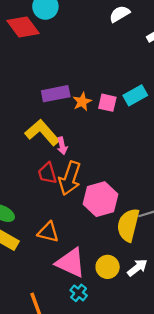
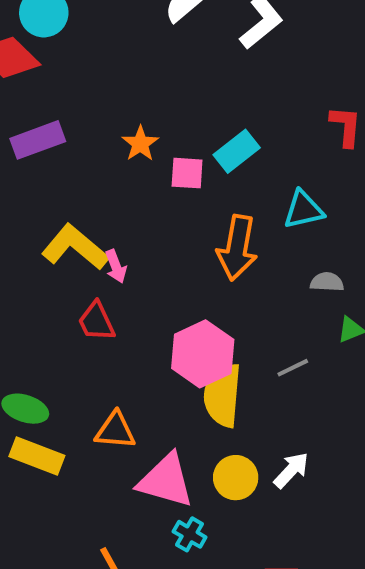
purple rectangle: (56, 94) -> (38, 140), moved
orange star: (82, 102) -> (140, 144), moved
orange arrow: (70, 178) -> (237, 248), moved
yellow semicircle: (128, 225) -> (223, 395), moved

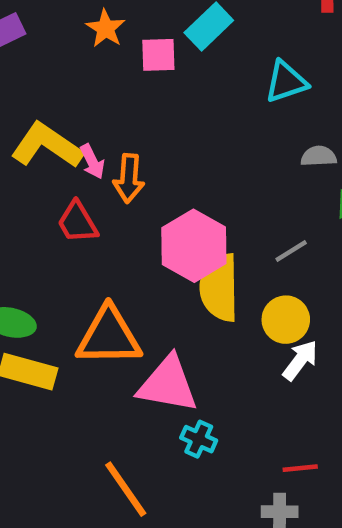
orange arrow: (237, 248) -> (129, 178), moved, size x0.7
orange triangle: (115, 431) -> (109, 336), size x1.5
yellow circle: (236, 478) -> (286, 320), moved

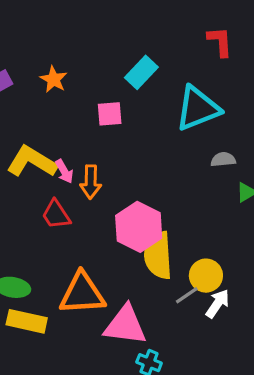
orange star: (106, 28) -> (54, 79), moved
pink square: (158, 55) -> (110, 114), moved
cyan triangle: (286, 82) -> (198, 108), size x1.5
gray line: (291, 251) -> (187, 295), moved

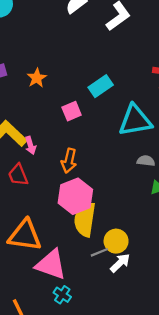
pink square: (110, 114) -> (72, 111), turned -30
orange arrow: (91, 182) -> (69, 161), moved

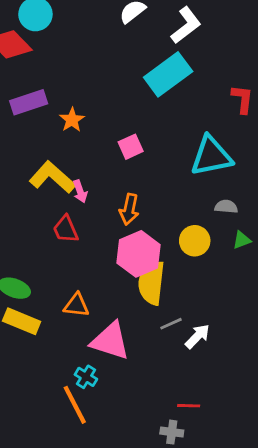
orange star: (37, 78) -> (72, 120), moved
cyan rectangle: (101, 86) -> (168, 74), moved, size x1.5
orange triangle: (25, 235) -> (76, 305), size x0.6
yellow circle: (116, 241) -> (195, 241), moved
cyan cross: (62, 295) -> (86, 377), moved

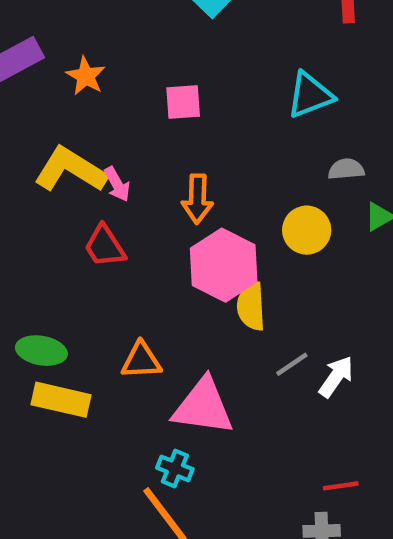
pink square: (131, 147) -> (183, 102), turned 30
cyan triangle: (211, 156) -> (310, 95), size x0.7
yellow semicircle: (151, 283) -> (251, 307), size x0.7

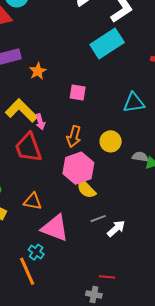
gray semicircle: (346, 169) -> (140, 157), moved
yellow circle: (307, 230) -> (111, 141), moved
red trapezoid: (105, 246) -> (28, 148), size x1.5
yellow semicircle: (251, 307) -> (86, 189), turned -55

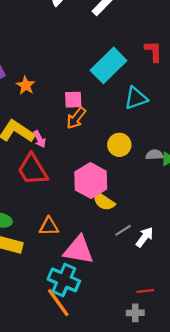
cyan rectangle: (107, 43) -> (109, 65), moved
orange arrow: (74, 136) -> (76, 118), moved, turned 35
cyan cross: (36, 252) -> (64, 280), size x1.8

